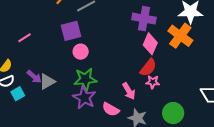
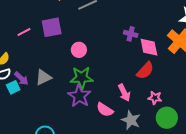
purple cross: (144, 19) -> (131, 34), moved, size x0.6
purple square: (71, 31) -> (52, 27), moved
pink diamond: (150, 44) -> (149, 47), turned -40
purple arrow: (34, 77) -> (21, 78), moved
pink star: (153, 82) -> (155, 98), moved

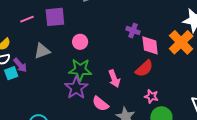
gray triangle: (43, 77) -> (42, 51), moved
pink arrow: (124, 93) -> (114, 79), moved

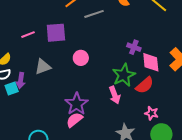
purple arrow: (20, 65) -> (21, 81), turned 49
green star: (80, 70) -> (124, 75), moved, turned -30
pink semicircle: (100, 104) -> (74, 120), moved, turned 102

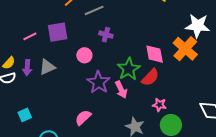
purple cross: (134, 47) -> (106, 35), moved
purple arrow: (21, 81) -> (27, 68), moved
cyan square: (12, 89) -> (25, 115), moved
purple star: (77, 104) -> (99, 82), moved

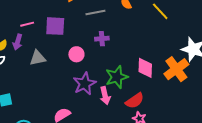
purple cross: (106, 35) -> (102, 39), turned -32
purple arrow: (27, 68) -> (18, 42), moved
red semicircle: (150, 77) -> (135, 101), moved

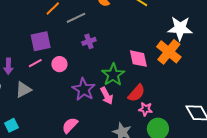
pink line: (27, 24) -> (35, 63), moved
pink circle: (76, 54) -> (59, 64), moved
gray triangle: (38, 58) -> (23, 90), moved

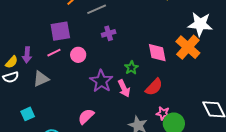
green star: (113, 75) -> (131, 68), size x0.6
pink star: (146, 109) -> (163, 113), moved

